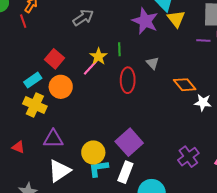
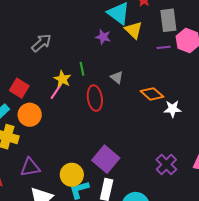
purple star: (145, 21) -> (103, 37), size x0.6

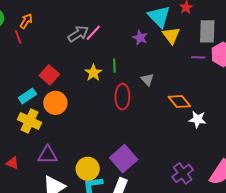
pink line: (56, 91) -> (93, 33), moved

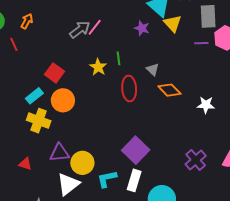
red line: (18, 37) -> (14, 44), moved
orange diamond: (179, 101) -> (169, 90), moved
yellow circle: (88, 169) -> (82, 163), moved

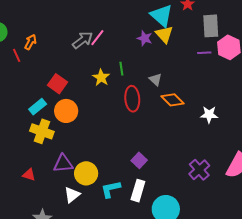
orange arrow: (27, 21) -> (30, 42), moved
yellow triangle: (173, 23) -> (164, 34), moved
purple square: (136, 150) -> (139, 160), size x0.6
white triangle: (68, 184) -> (72, 195), size x0.7

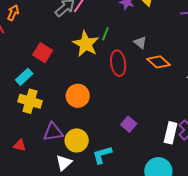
green line: (121, 69) -> (105, 34), turned 32
yellow star: (101, 78) -> (86, 44), size x1.5
orange circle: (66, 111) -> (78, 96), moved
white rectangle: (138, 191) -> (171, 133), moved

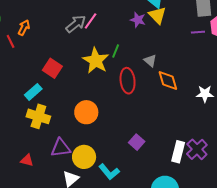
orange diamond: (158, 62) -> (168, 80), turned 30
cyan L-shape: (102, 155) -> (109, 172), turned -115

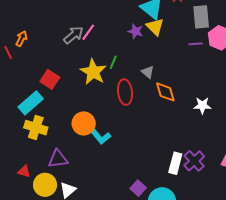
cyan rectangle: (33, 92) -> (31, 103), size x1.4
purple square: (137, 142) -> (138, 188), moved
yellow circle: (84, 157) -> (45, 185), moved
cyan L-shape: (109, 172) -> (100, 136), moved

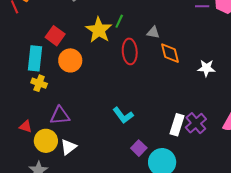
gray triangle: (148, 72) -> (153, 32), turned -32
cyan rectangle: (31, 103) -> (35, 58), turned -45
orange circle: (84, 123) -> (70, 60), moved
yellow cross: (36, 128) -> (39, 83), size x0.7
cyan L-shape: (100, 136) -> (123, 115), moved

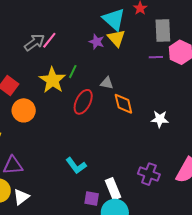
red ellipse: (130, 51) -> (83, 102), turned 30
purple cross: (196, 123) -> (149, 174), turned -30
white rectangle: (177, 125) -> (113, 189), moved, turned -40
purple square: (139, 148) -> (92, 199), turned -35

